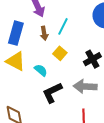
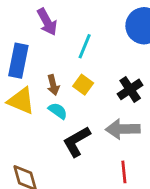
brown arrow: (44, 33) -> (53, 85), moved

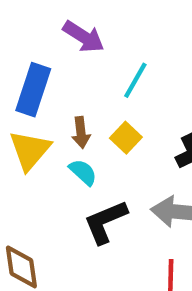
purple arrow: (47, 22) -> (84, 37), turned -36
yellow triangle: (21, 101) -> (30, 150), turned 40

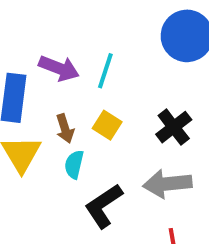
purple arrow: (84, 37) -> (59, 68), moved
cyan semicircle: (83, 172) -> (74, 164), turned -108

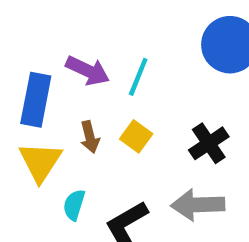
cyan semicircle: (74, 164) -> (74, 205), moved

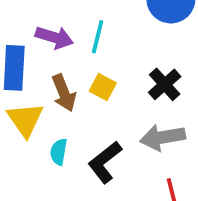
brown arrow: (90, 137) -> (64, 93), size x1.4

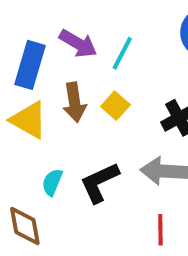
yellow triangle: (25, 120) -> (29, 120), turned -39
cyan semicircle: (59, 152) -> (52, 182), moved

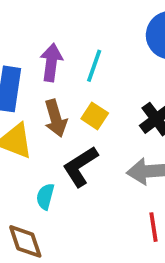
purple arrow: (78, 44) -> (51, 62), turned -105
black L-shape: (100, 182) -> (80, 166), moved

